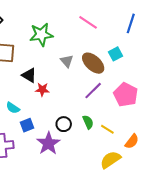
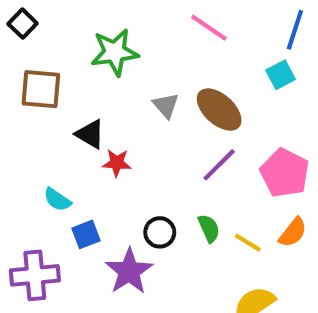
cyan square: (116, 54) -> (281, 75), moved
orange semicircle: (132, 141) -> (293, 232), moved

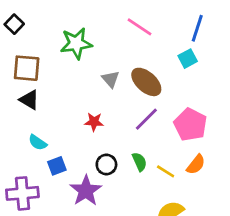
black triangle: (90, 134) -> (29, 100), moved
red star: (117, 163) -> (94, 122), moved

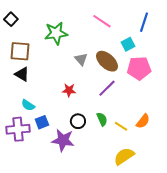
cyan square: (188, 59) -> (128, 44), moved
pink pentagon: (190, 125) -> (139, 68), moved, turned -30
purple star: (86, 191) -> (63, 140), turned -30
purple cross: (22, 193) -> (18, 129), moved

